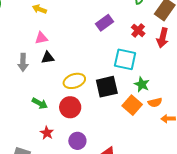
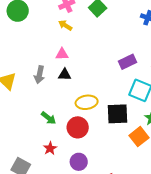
purple rectangle: (104, 23) -> (128, 62), moved

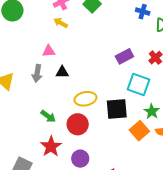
pink triangle: (62, 54) -> (49, 51), moved
red star: (50, 148) -> (51, 146), size x1.5

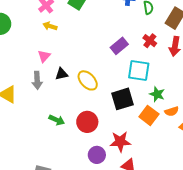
pink triangle: (49, 51) -> (44, 56), turned -32
yellow ellipse: (85, 99) -> (88, 80), moved, turned 70
red star: (51, 146) -> (120, 142), moved, turned -30

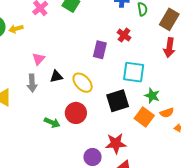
yellow arrow: (50, 26) -> (16, 29), moved, turned -32
red cross: (150, 41) -> (124, 35), moved
purple rectangle: (119, 46) -> (100, 50), moved, turned -36
red circle: (87, 122) -> (76, 113), moved

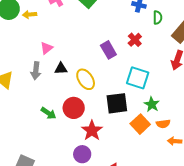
purple rectangle: (100, 50) -> (108, 50), turned -54
red star: (116, 143) -> (92, 131), moved, turned 30

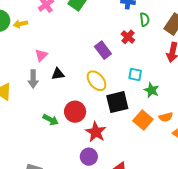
green semicircle: (158, 18) -> (145, 19), moved
cyan square: (138, 78) -> (135, 74), size x0.6
yellow ellipse: (86, 79) -> (97, 81), moved
green star: (152, 104) -> (151, 90), moved

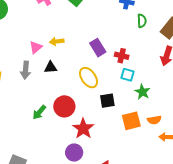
yellow arrow: (20, 24) -> (57, 41), moved
red cross: (128, 37) -> (122, 56), moved, turned -32
black square: (117, 102) -> (107, 101), size x0.7
green arrow: (51, 120) -> (39, 112), turned 98
orange square: (143, 120) -> (131, 121), turned 30

